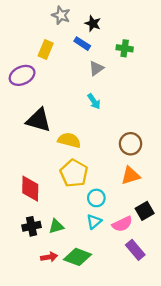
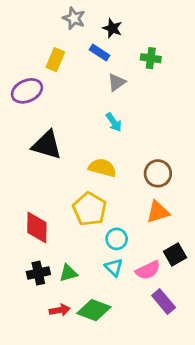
yellow semicircle: (69, 140) -> (102, 168), moved
cyan triangle: (94, 222) -> (114, 267), turned -35

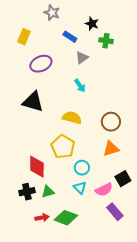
black star: (112, 28) -> (92, 24), moved
yellow rectangle: (55, 60) -> (24, 37), moved
purple ellipse: (27, 91) -> (41, 64), moved
red diamond: (37, 228) -> (37, 167), moved

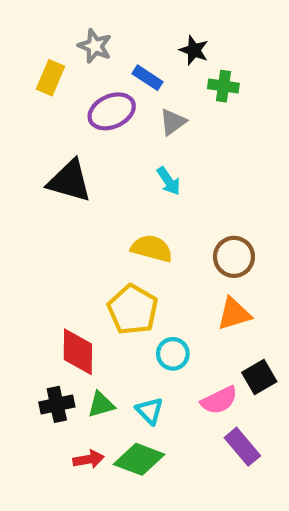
gray star: (52, 13) -> (95, 46), moved
purple ellipse: (41, 64) -> (112, 111), moved
black triangle: (33, 102) -> (69, 181), moved
cyan triangle: (80, 188) -> (150, 411), moved

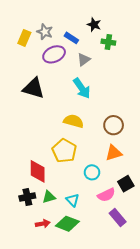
gray star: (95, 46) -> (45, 32), moved
cyan arrow: (169, 181) -> (82, 88), size x1.5
cyan circle: (173, 354) -> (92, 172), moved

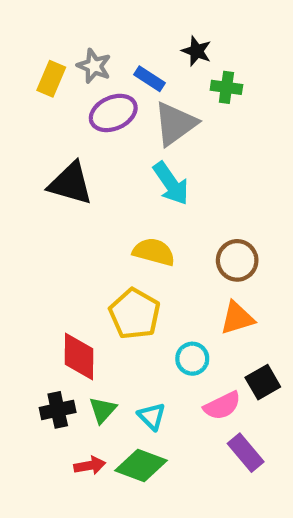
gray triangle: (84, 60) -> (175, 124), size x1.6
green triangle: (49, 197) -> (103, 410), turned -32

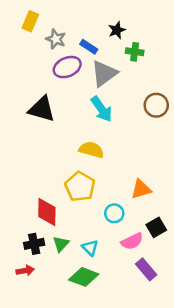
black star: (197, 51) -> (117, 30), turned 30
yellow rectangle: (51, 79) -> (30, 21), moved
brown circle: (237, 260) -> (156, 105), moved
red arrow: (90, 465) -> (25, 271), moved

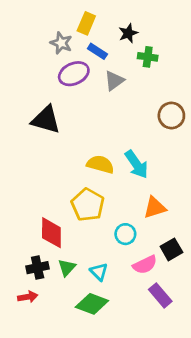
yellow rectangle: (30, 21) -> (86, 23), moved
gray triangle: (104, 73) -> (114, 81), size x0.7
cyan arrow: (102, 109) -> (137, 164), moved

